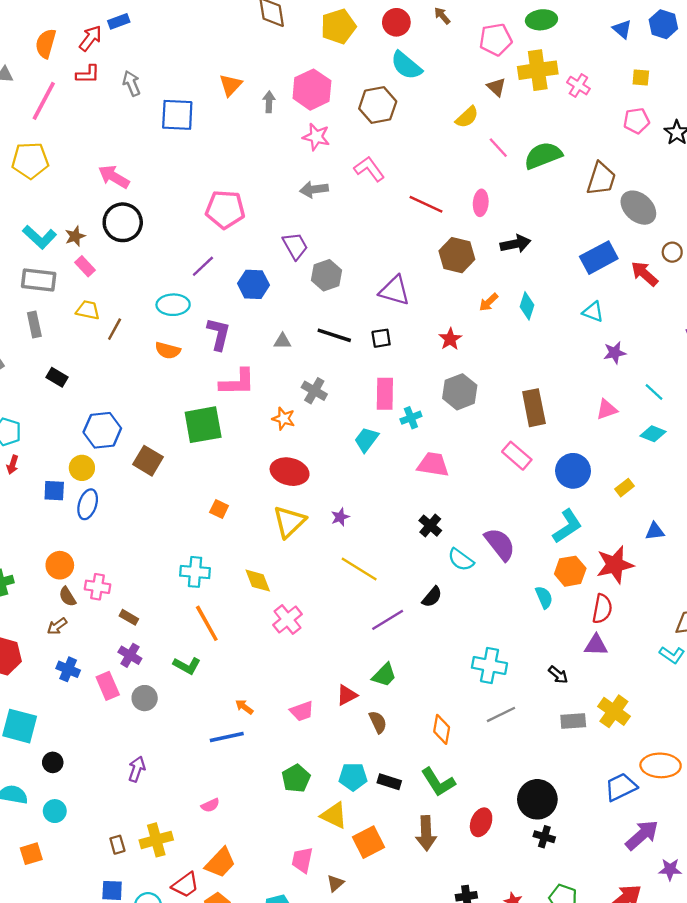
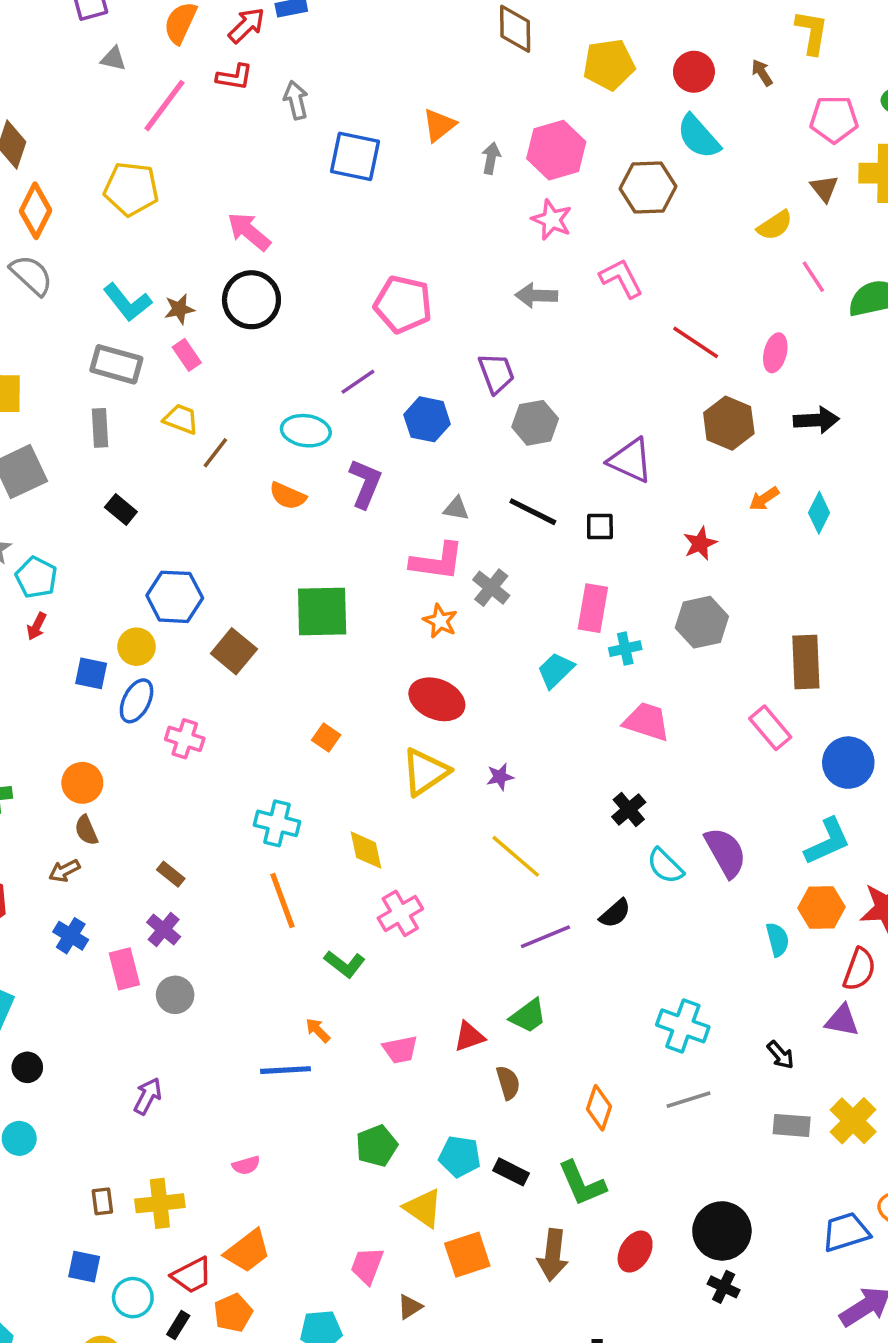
pink L-shape: (237, 382) -> (437, 561), moved
pink cross: (98, 587) -> (185, 739), moved
green L-shape: (187, 666) -> (345, 964), moved

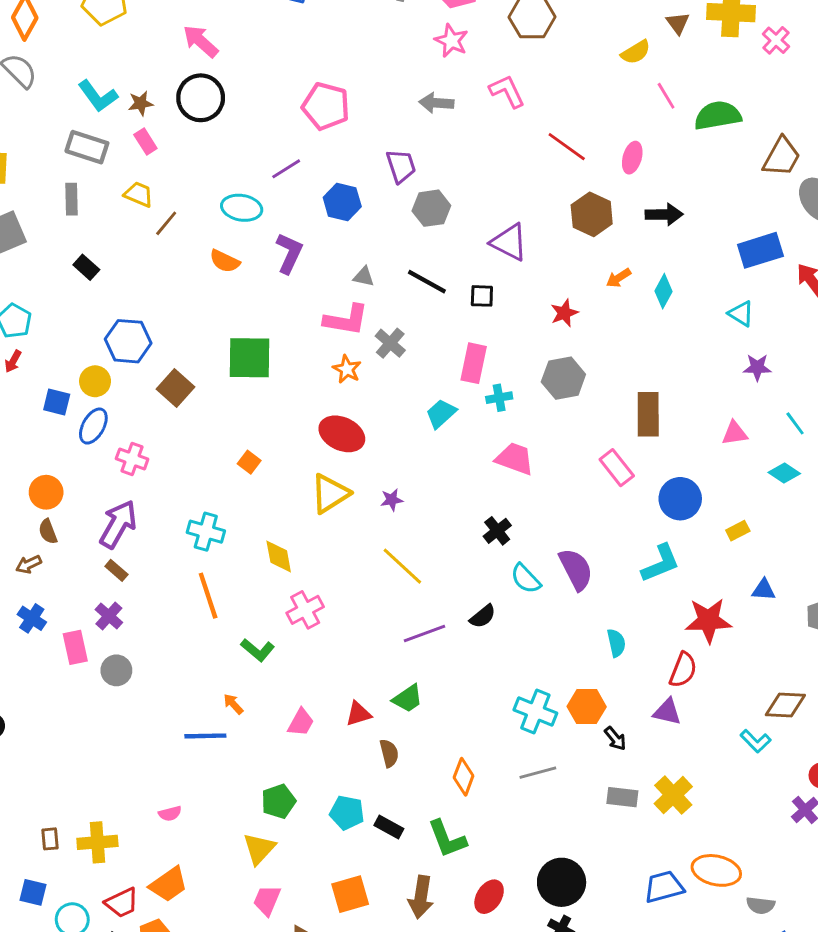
orange hexagon: (821, 907) -> (587, 707), moved
pink trapezoid: (400, 1050) -> (301, 722), turned -52
purple arrow: (148, 1096) -> (118, 524), moved, size x1.6
yellow triangle: (423, 1208) -> (259, 849), moved, turned 36

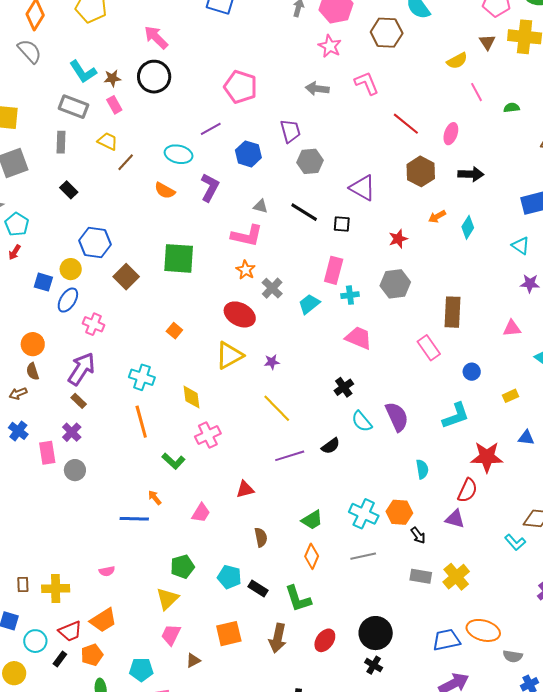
green semicircle: (718, 116) -> (512, 108), size x0.5
gray cross: (390, 343) -> (272, 288), moved
blue circle: (680, 499) -> (472, 372), size x0.6
green trapezoid: (408, 699) -> (312, 520), moved
red triangle: (358, 714) -> (245, 489), moved

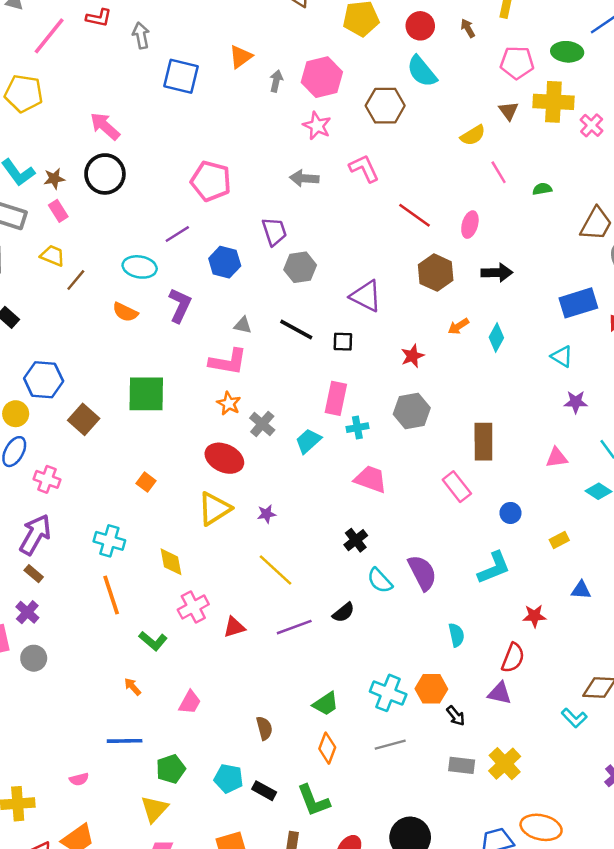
red star: (487, 457) -> (534, 616), size x0.6
red triangle: (245, 489) -> (234, 627), moved
blue line: (134, 519) -> (125, 741), moved

